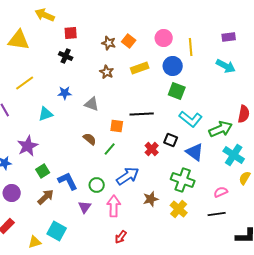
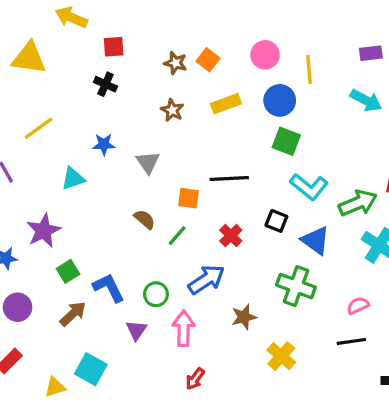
gray triangle: (92, 104) -> (148, 162), turned 35
red cross: (152, 149) -> (231, 236), moved
yellow cross: (179, 209) -> (281, 356), moved

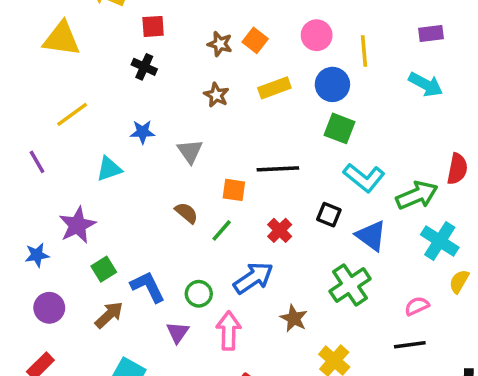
green cross: (296, 286) -> (350, 285), turned 36
brown star: (244, 317) -> (294, 318), turned -30

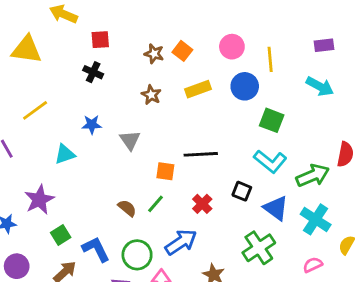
green square: (339, 128) -> (272, 120), moved
brown semicircle: (186, 213) -> (127, 208), moved
cyan cross: (440, 241) -> (316, 219), moved
green circle: (199, 294) -> (137, 255), size x1.4

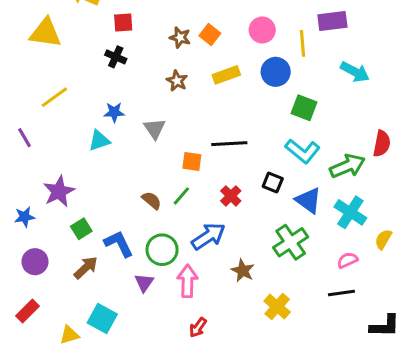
purple rectangle: (324, 45) -> (332, 21), moved, size x1.4
cyan triangle: (65, 154) -> (99, 141), moved

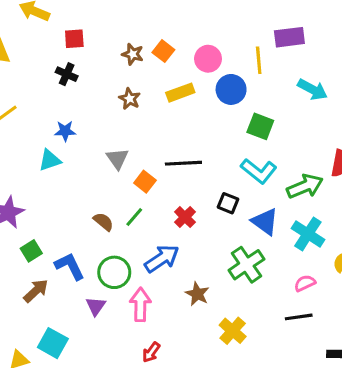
pink circle: (262, 30) -> (208, 59), moved
gray triangle: (155, 129) -> (117, 159), moved
orange square: (192, 162) -> (145, 182), turned 30

